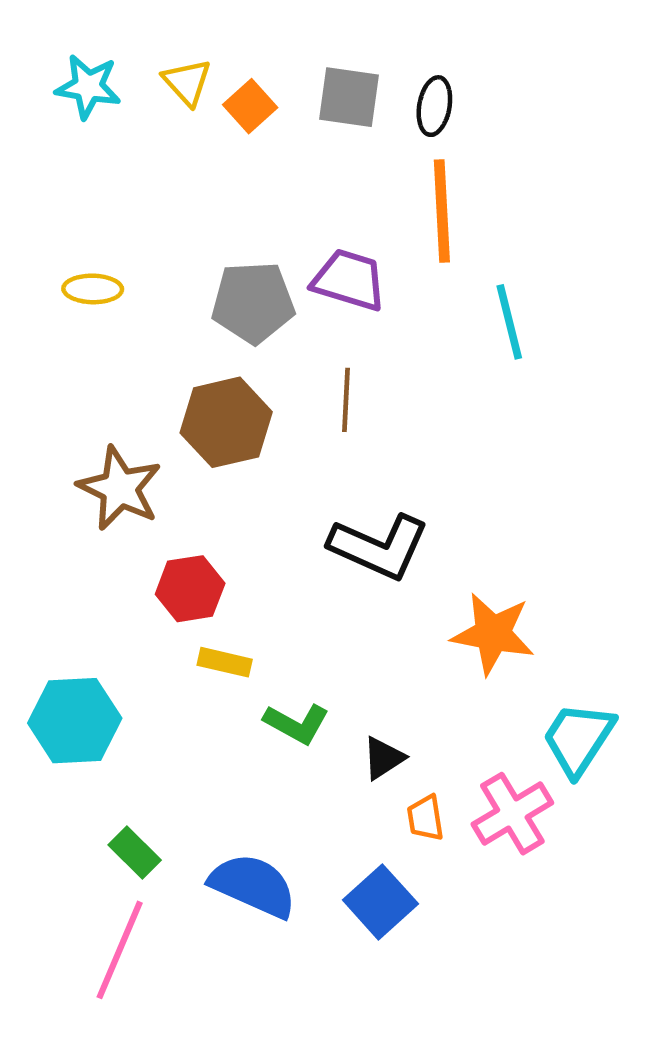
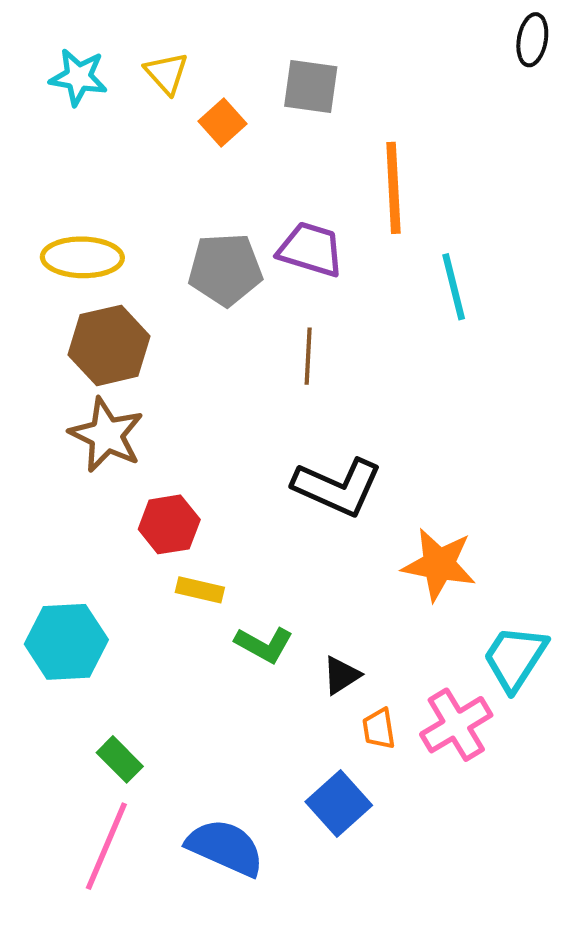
orange square: (250, 106) -> (223, 123), moved
black ellipse: (434, 106) -> (532, 40), moved
yellow ellipse: (93, 289) -> (82, 257), size x1.5
brown hexagon: (226, 422) -> (109, 345), moved
blue semicircle: (253, 885) -> (225, 848), moved

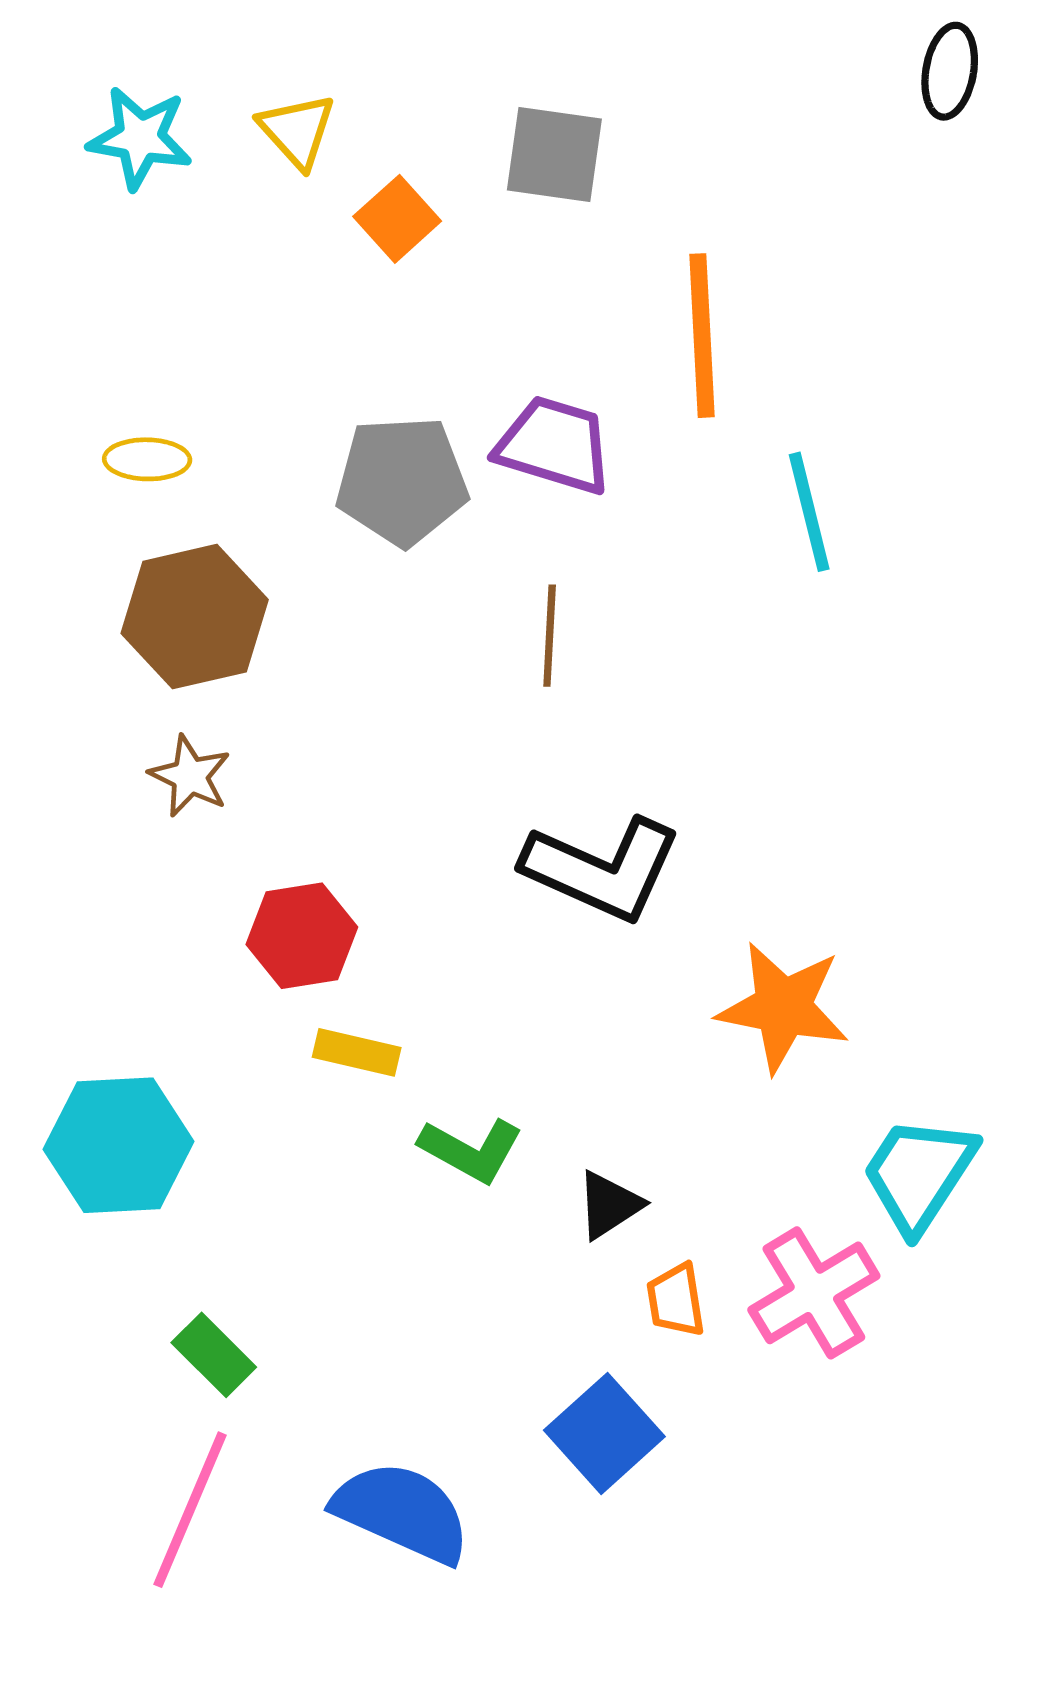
yellow ellipse: (82, 257) -> (147, 459), size x0.6
brown star: (106, 435) -> (190, 776), size x0.6

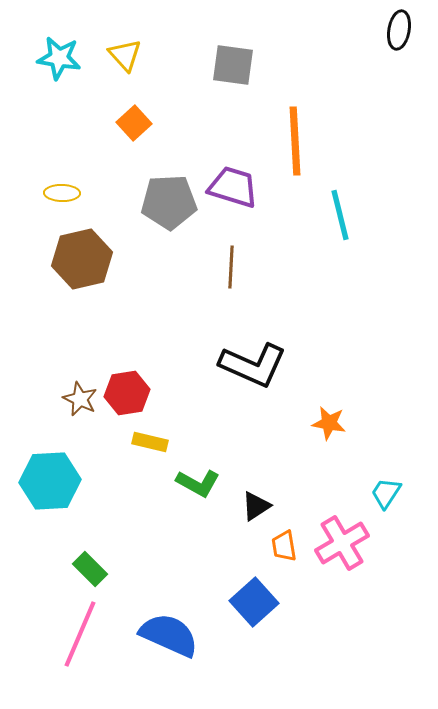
orange square: (397, 219) -> (134, 123), moved
brown star: (190, 776) -> (80, 399), moved
orange star: (783, 1007) -> (329, 423), size x0.6
cyan trapezoid: (919, 1174) -> (386, 493), size x0.6

